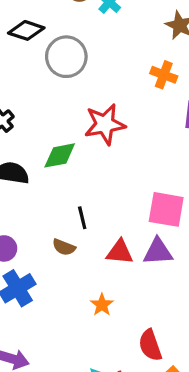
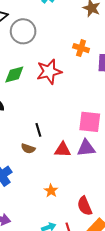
orange cross: (164, 75) -> (81, 48), moved
green diamond: (60, 155) -> (14, 75), moved
orange star: (102, 305) -> (51, 191), moved

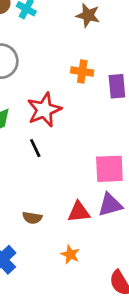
black line: (38, 130) -> (35, 148), moved
orange star: (51, 191) -> (70, 254), moved

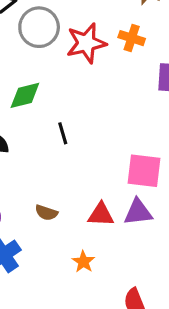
orange cross: (82, 71) -> (132, 38), moved
red star: (44, 110) -> (86, 43), moved

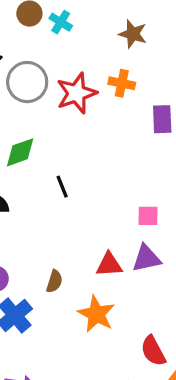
pink square: (144, 171) -> (148, 216), size x0.6
brown semicircle: (46, 213) -> (54, 281), moved, turned -85
orange star: (83, 262) -> (96, 314), size x1.6

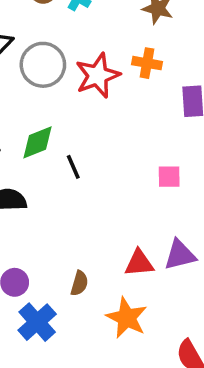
black line: (62, 187) -> (73, 167), moved
pink square: (148, 216) -> (169, 177), moved

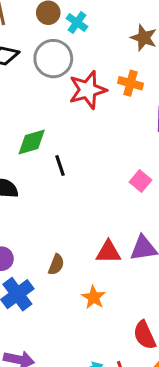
gray circle: (43, 65) -> (53, 59), moved
pink square: (169, 177) -> (140, 181), turned 35
orange star: (127, 318) -> (94, 297), size x0.7

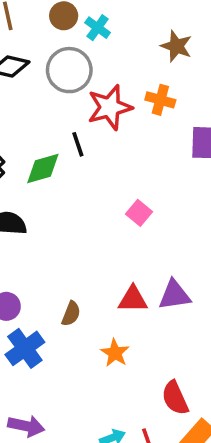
black line: (60, 165) -> (78, 144), moved
pink square: (140, 181) -> (139, 213), moved

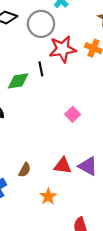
purple triangle: (174, 295) -> (88, 166), turned 30

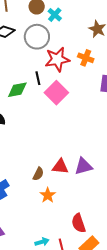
pink square: (73, 114) -> (56, 93), moved, size x1.6
purple triangle: (88, 166) -> (83, 166), turned -42
brown semicircle: (25, 170) -> (38, 174), moved

